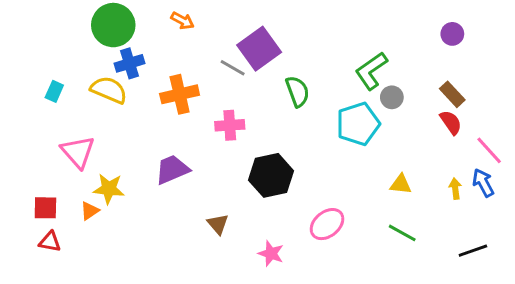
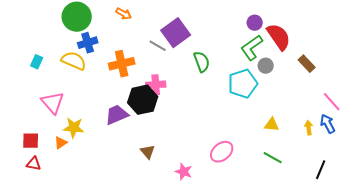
purple circle: (452, 34) -> (255, 23), moved
red semicircle: (451, 122) -> (279, 37), moved, size x1.6
black hexagon: (271, 175) -> (143, 100), moved
black line: (473, 251) -> (321, 170), turned -48

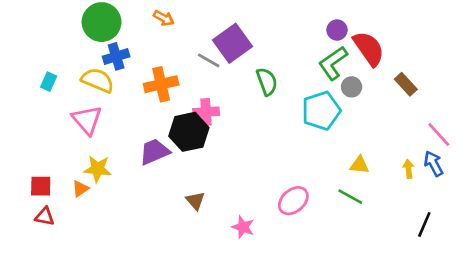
pink triangle: (53, 103) -> (87, 120), moved
green line: (273, 158) -> (350, 197), moved

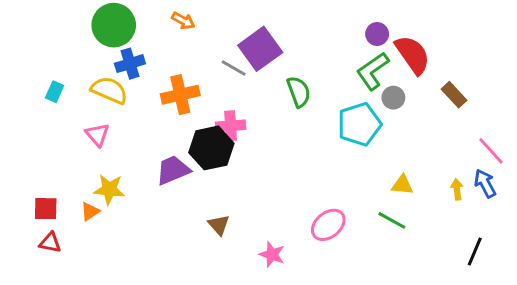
pink triangle: (87, 120) -> (97, 135), size x0.7

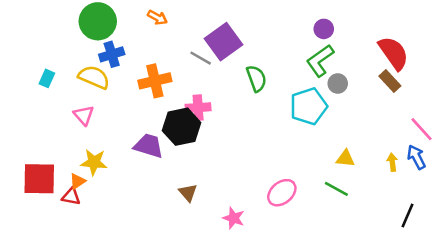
red semicircle: (413, 55) -> (394, 53), moved
purple trapezoid: (173, 170) -> (149, 146), turned 40
red square: (46, 209) -> (39, 179), size x1.6
red triangle: (50, 243) -> (71, 196), moved

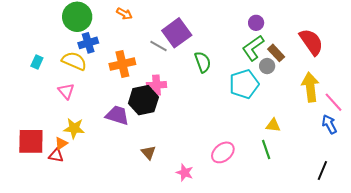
brown rectangle: (390, 81) -> (276, 53), moved
yellow arrow: (392, 162) -> (310, 87), moved, size x2.0
green line: (336, 189) -> (266, 149), turned 42

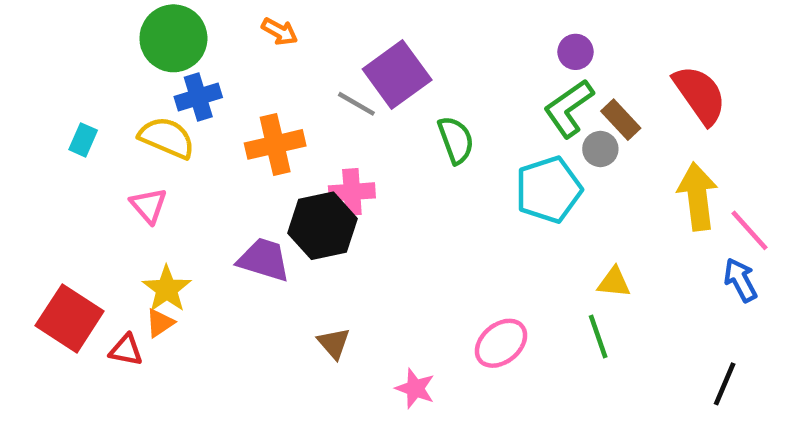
yellow star: (74, 128) -> (167, 289), turned 30
red square: (31, 141) -> (70, 318), turned 32
orange triangle: (61, 143) -> (160, 323), moved

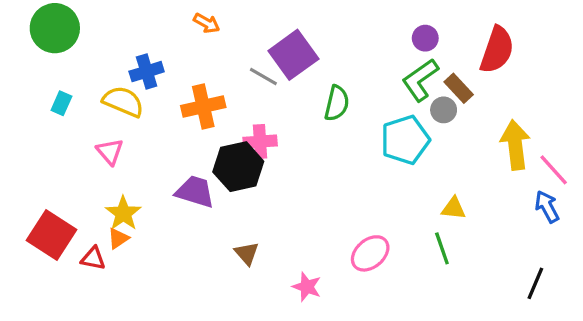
green circle: (173, 38) -> (55, 28), moved
red semicircle: (700, 95) -> (497, 50), moved, turned 54
green semicircle: (456, 140) -> (337, 103), turned 33

